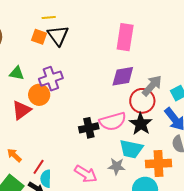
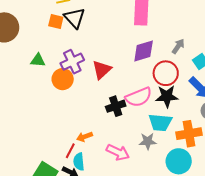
gray arrow: (152, 86) -> (178, 46), moved, size x0.7
red triangle: (21, 110) -> (102, 70), moved
black star: (141, 124) -> (167, 96), turned -30
orange arrow: (14, 155) -> (84, 137), moved, turned -56

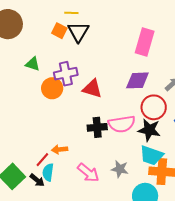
red triangle: (102, 70) -> (92, 89), turned 45
cyan trapezoid: (160, 122) -> (151, 155), moved

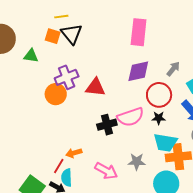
green triangle: (33, 64) -> (31, 56), moved
black star: (149, 130) -> (159, 118), size x0.6

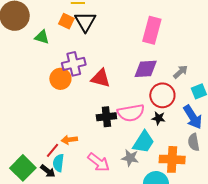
cyan trapezoid: (165, 143) -> (143, 142), moved, turned -75

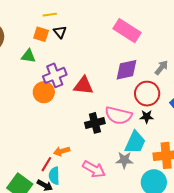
black triangle: (85, 22) -> (60, 32), size x0.6
pink rectangle: (152, 30) -> (127, 31), turned -64
green triangle: (42, 37) -> (28, 56), moved
pink semicircle: (131, 113) -> (118, 115), turned 32

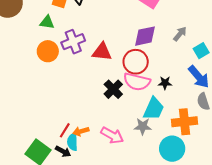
orange circle: (44, 92) -> (48, 51), moved
red circle: (147, 94) -> (136, 62), moved
black cross: (95, 123) -> (113, 89), turned -30
orange arrow: (62, 151) -> (81, 131), moved

